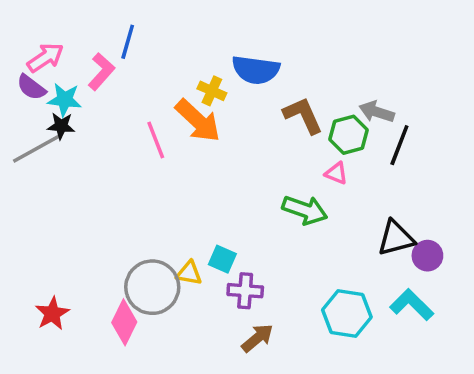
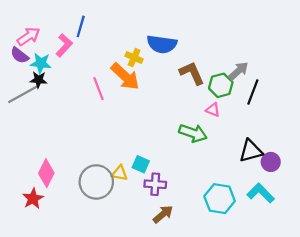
gray arrow: (377, 112) -> (238, 71), turned 120
pink diamond: (124, 322) -> (46, 173), moved

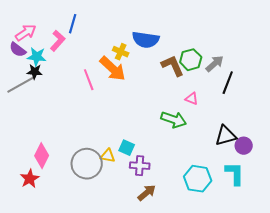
green hexagon: (221, 85) -> (191, 60), moved
cyan L-shape: (261, 193) -> (235, 174), turned 45

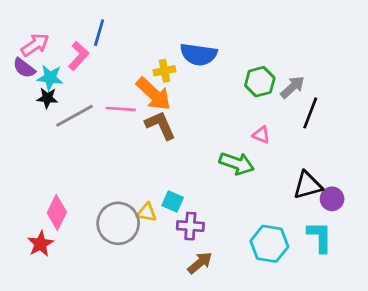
yellow cross: (121, 52) -> (164, 71), turned -35
brown L-shape: (173, 66) -> (160, 125), moved
pink line: (89, 80) -> (121, 109), turned -65
gray line: (21, 85) -> (75, 116), moved

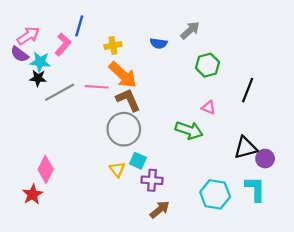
blue semicircle: (199, 54) -> (159, 43), size x0.6
yellow cross: (164, 71) -> (113, 46), moved
gray arrow: (293, 87) -> (190, 30), moved
yellow triangle: (147, 212) -> (117, 169), turned 42
gray circle: (118, 223) -> (124, 129), moved

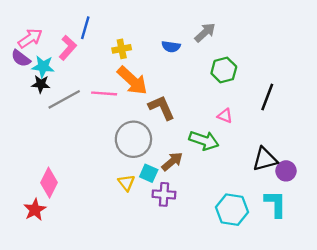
brown L-shape: (128, 100) -> (162, 108), moved
brown arrow: (160, 210) -> (172, 162), moved

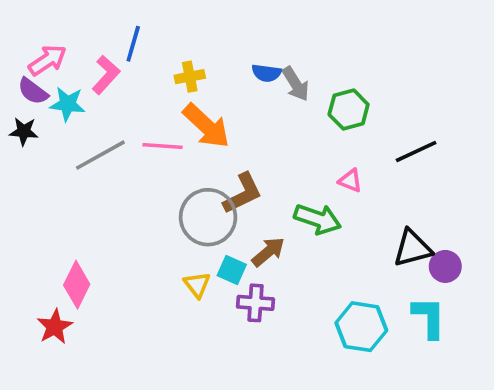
gray arrow: (205, 32) -> (296, 84), moved, turned 100
black star: (41, 84) -> (24, 131), moved
black line: (267, 97) -> (416, 151), turned 44
brown L-shape: (162, 108) -> (243, 193), moved, turned 88

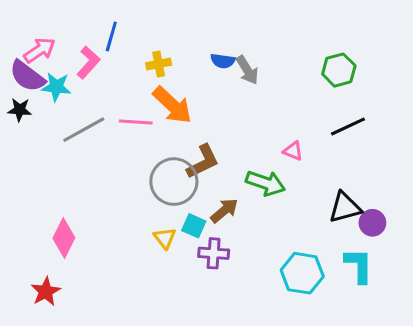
purple semicircle: (33, 91) -> (27, 76), size x1.4
green hexagon: (349, 109) -> (339, 70), moved
red star: (55, 327) -> (46, 291), moved

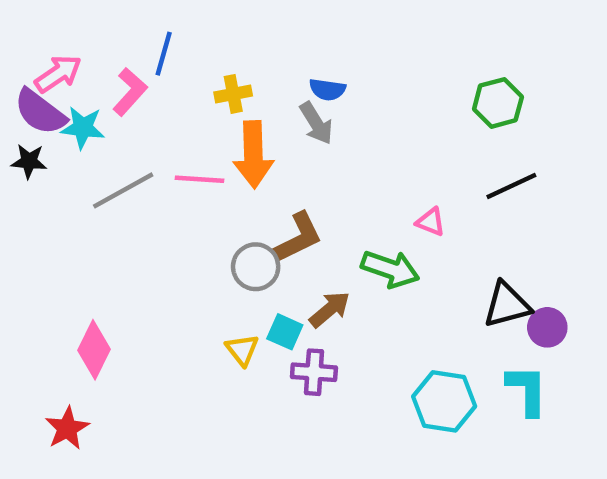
gray arrow: (247, 70) -> (316, 123), moved
orange arrow: (172, 105) -> (253, 155), turned 45
gray circle: (174, 182) -> (256, 267), size x0.7

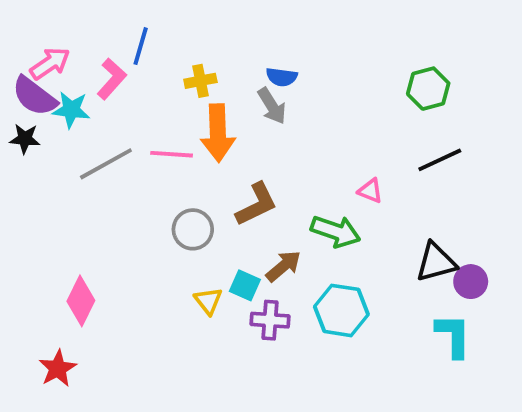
gray circle: (256, 267) -> (193, 229), moved
cyan hexagon: (444, 401) -> (341, 310), moved

